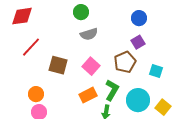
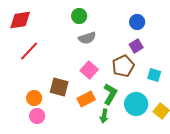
brown square: (58, 65) -> (59, 87), moved

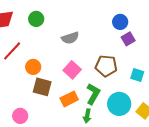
green circle: (79, 16) -> (36, 19), moved
purple square: (136, 46) -> (128, 39), moved
brown pentagon: (123, 66) -> (106, 66), turned 30
orange circle: (34, 98) -> (33, 67), moved

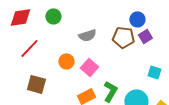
brown pentagon: (106, 66) -> (123, 37), moved
orange circle: (33, 67) -> (66, 61), moved
brown square: (42, 87) -> (36, 84), moved

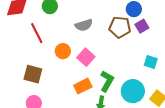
red line: (29, 48) -> (37, 33), moved, turned -70

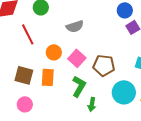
brown pentagon: (120, 27) -> (104, 65), moved
green L-shape: (107, 81) -> (79, 86), moved
orange rectangle: (83, 86) -> (48, 77), moved, turned -60

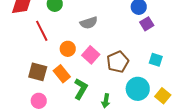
brown pentagon: (104, 65) -> (118, 62), turned -30
orange rectangle: (48, 77) -> (62, 74), turned -42
green L-shape: (79, 86) -> (81, 89), moved

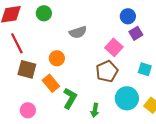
red line: (42, 31) -> (17, 43), moved
pink square: (91, 55) -> (114, 47), moved
brown square: (38, 72) -> (27, 69), moved

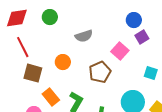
brown pentagon: (107, 71) -> (100, 72), moved
orange rectangle: (51, 83) -> (51, 97), moved

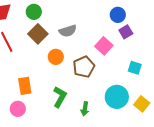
orange circle: (63, 62) -> (56, 57), moved
brown square: (33, 73) -> (38, 34), moved, turned 30
orange rectangle: (51, 97) -> (25, 86), moved, turned 30

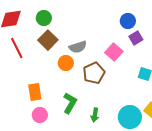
gray semicircle: (68, 31) -> (78, 47), moved
cyan circle: (117, 97) -> (130, 117), moved
pink circle: (18, 109) -> (40, 115), moved

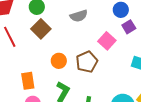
gray semicircle: (78, 47) -> (79, 16), moved
orange circle: (66, 63) -> (59, 61), moved

